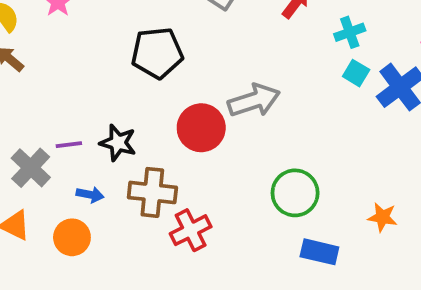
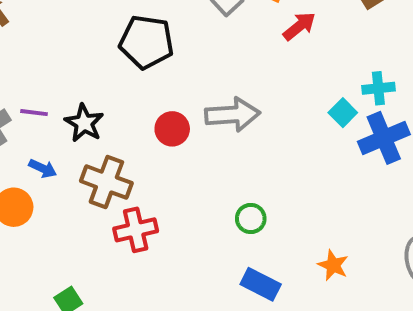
cyan cross: (350, 32) -> (378, 88), moved
red circle: (201, 128) -> (172, 129), size x0.7
green circle: (295, 193) -> (251, 219), size x0.6

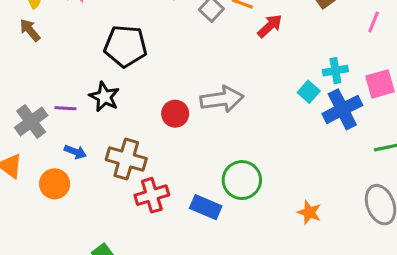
black pentagon: (146, 42) -> (126, 46), moved
black star: (84, 123) -> (104, 97), moved
green circle: (251, 219) -> (242, 180), size x1.6
blue rectangle: (261, 284) -> (206, 207), moved

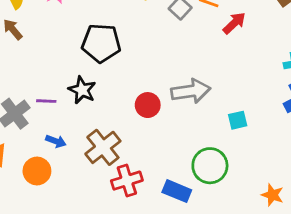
cyan square: (309, 92) -> (238, 120), moved, turned 36
brown cross: (126, 159) -> (103, 147), turned 36

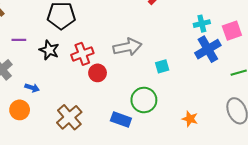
purple line: (46, 101) -> (19, 40), moved
red circle: (148, 105) -> (98, 73), moved
brown cross: (103, 147) -> (69, 117), moved
red cross: (127, 181) -> (82, 54), moved

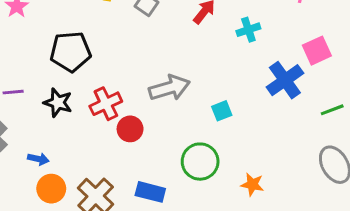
cyan cross: (202, 24) -> (248, 30), moved
orange circle: (20, 110) -> (51, 189), moved
blue rectangle: (121, 119) -> (150, 192), moved
orange star: (190, 119) -> (252, 185), moved

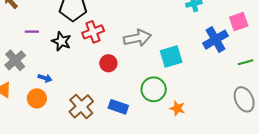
red cross: (106, 104) -> (93, 32), moved
cyan square: (222, 111) -> (171, 57), size x1.6
orange star: (252, 185) -> (177, 108), moved
orange circle: (51, 189) -> (37, 98), moved

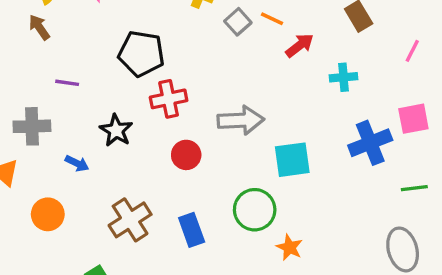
black star: (61, 41) -> (116, 130), moved
gray cross: (15, 60) -> (32, 126), turned 30
orange circle: (37, 98) -> (48, 214), moved
blue rectangle: (118, 107) -> (192, 230), turned 42

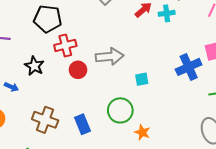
cyan cross: (343, 77) -> (167, 13), moved
red circle: (186, 155) -> (78, 70), moved
cyan square: (292, 160) -> (142, 79), size x0.6
brown cross: (130, 220) -> (45, 120), turned -35

